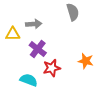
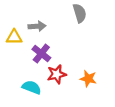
orange star: (86, 61) -> (88, 79), moved

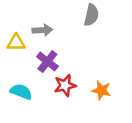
gray semicircle: (80, 13) -> (91, 15), turned 30
cyan semicircle: (32, 87) -> (21, 92), moved

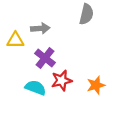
orange star: (101, 90) -> (96, 85), turned -30
cyan semicircle: (21, 92) -> (36, 88), moved

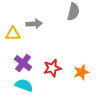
purple cross: (45, 58) -> (23, 63), moved
cyan semicircle: (36, 88) -> (24, 85), moved

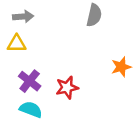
gray arrow: (34, 24) -> (23, 17), moved
orange star: (81, 72) -> (121, 67), moved

